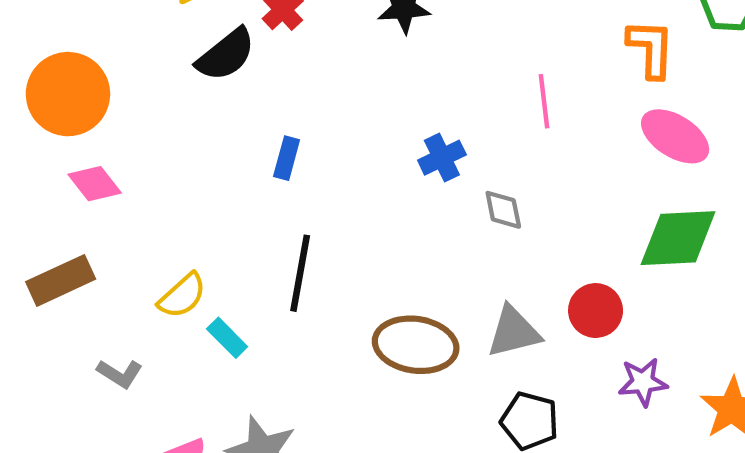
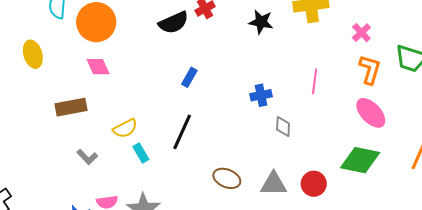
brown ellipse: (416, 345) -> (227, 178), size x0.7

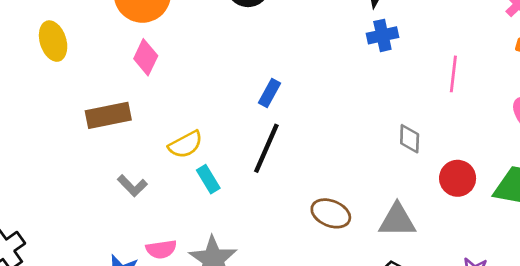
pink diamond: (98, 67) -> (146, 57), turned 50
blue rectangle: (189, 77) -> (269, 93), moved
blue cross: (261, 95) -> (382, 35), moved
red circle: (314, 184) -> (458, 178), moved

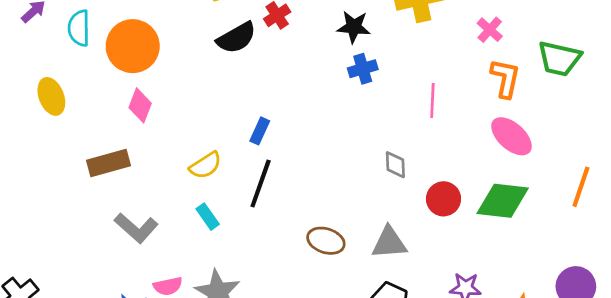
yellow semicircle: (186, 145) -> (205, 165), moved
gray L-shape: (132, 186) -> (136, 228), size x1.5

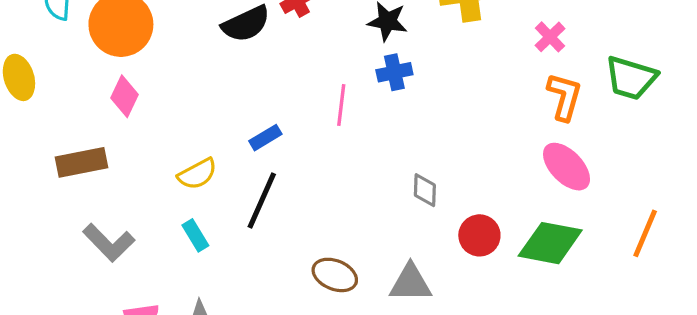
pink line: (432, 100) -> (341, 105), moved
blue rectangle: (260, 131) -> (265, 138), turned 30

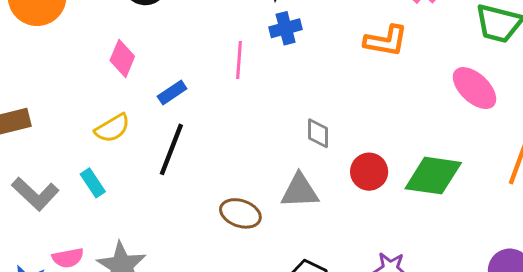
pink diamond: (125, 96) -> (122, 58), moved
orange L-shape: (564, 97) -> (386, 41), moved, turned 87
pink ellipse: (567, 167) -> (475, 88), moved
cyan rectangle: (195, 235) -> (93, 183), moved
gray triangle: (410, 283) -> (300, 191), moved

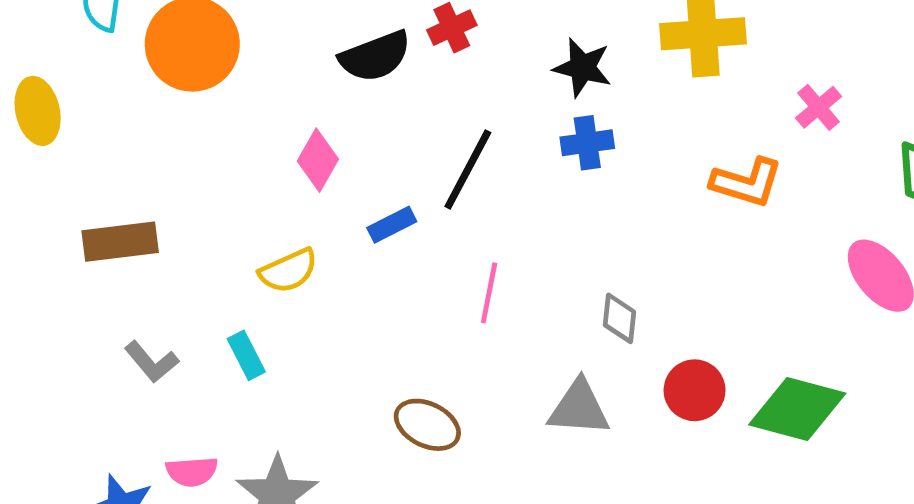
pink line: (239, 60) -> (489, 293), moved
black line: (171, 149) -> (468, 169), moved
gray L-shape: (35, 194) -> (152, 362), size x0.7
brown ellipse: (240, 213) -> (427, 425), moved

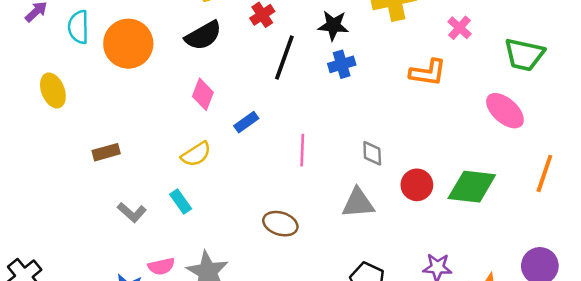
black semicircle: (375, 56) -> (203, 36), moved
black line: (468, 169) -> (284, 58), moved
brown rectangle: (120, 242) -> (106, 152), size x0.7

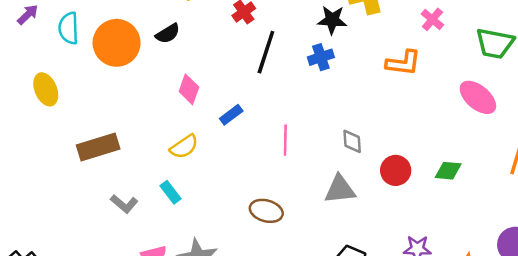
black star: (333, 25) -> (332, 20), moved
black semicircle: (203, 36) -> (168, 34), moved, size x0.7
brown rectangle: (106, 152) -> (98, 147), size x1.6
green diamond: (472, 187) -> (448, 171), size x0.6

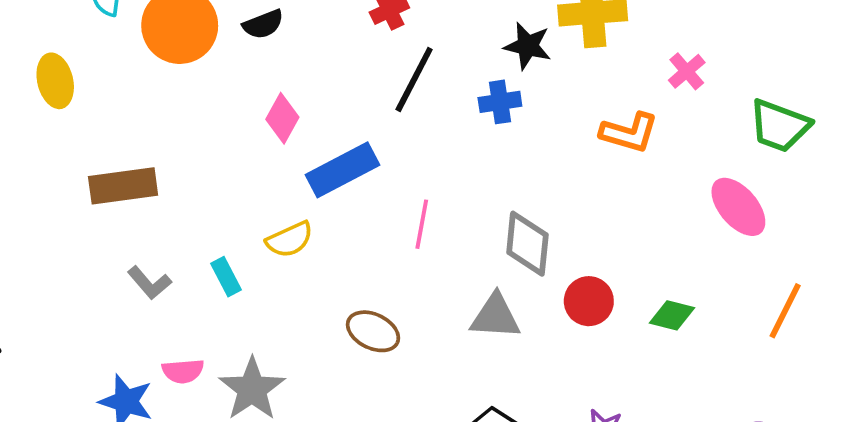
blue rectangle: (231, 115) -> (343, 170), size x1.8
gray diamond: (352, 141) -> (527, 244), size x1.6
yellow semicircle: (184, 147) -> (290, 240), moved

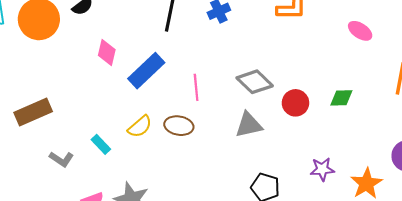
pink ellipse: (738, 207) -> (360, 31), size x0.7
yellow semicircle: (290, 240) -> (140, 127), moved
gray diamond: (527, 244) -> (255, 82), turned -36
brown ellipse: (373, 331) -> (179, 126), moved

